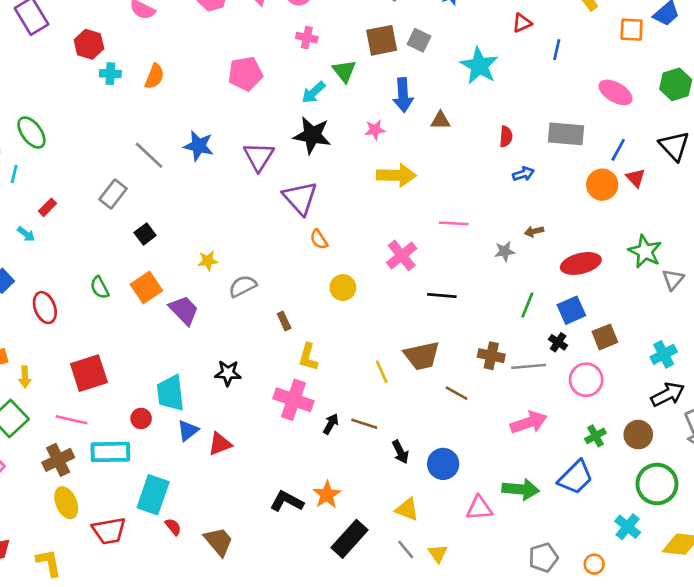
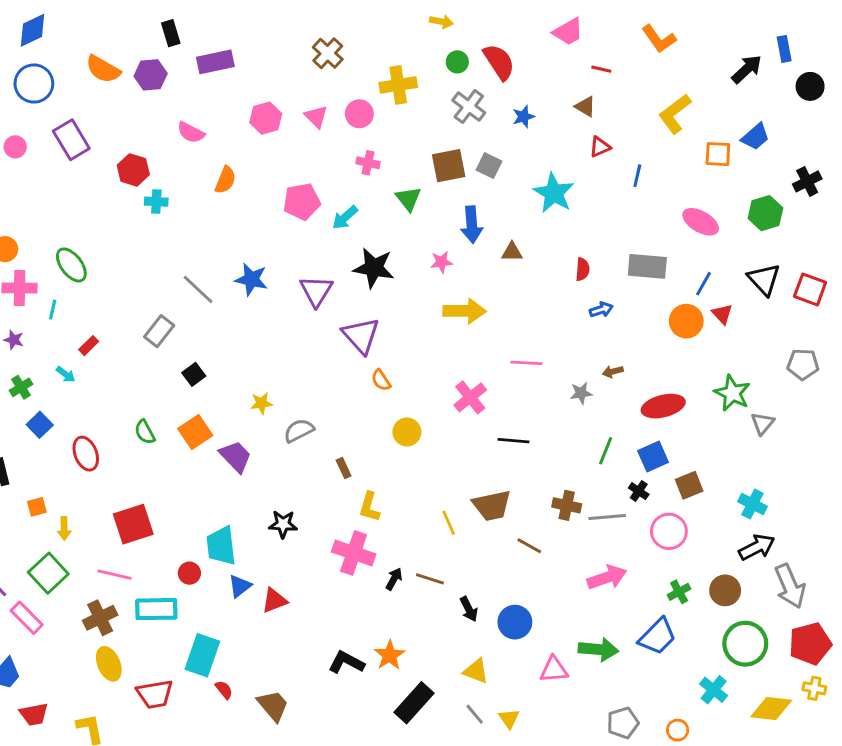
orange semicircle: (154, 76) -> (225, 180), moved
cyan arrow: (313, 92) -> (345, 217), moved
cyan cross: (664, 354) -> (752, 504), turned -35

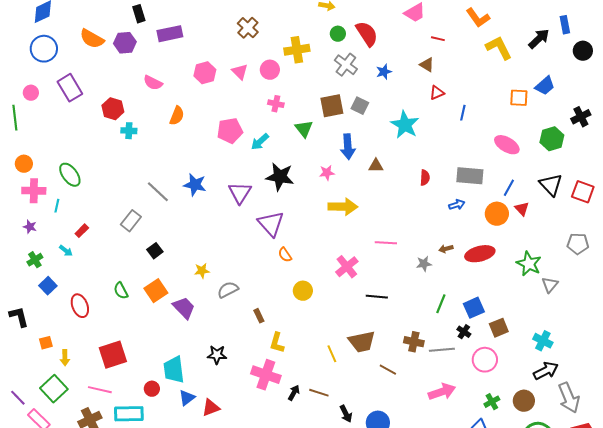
yellow L-shape: (675, 114) -> (499, 48), moved, turned 100
blue arrow: (601, 310) -> (457, 205), moved
red ellipse: (663, 406) -> (480, 254), moved

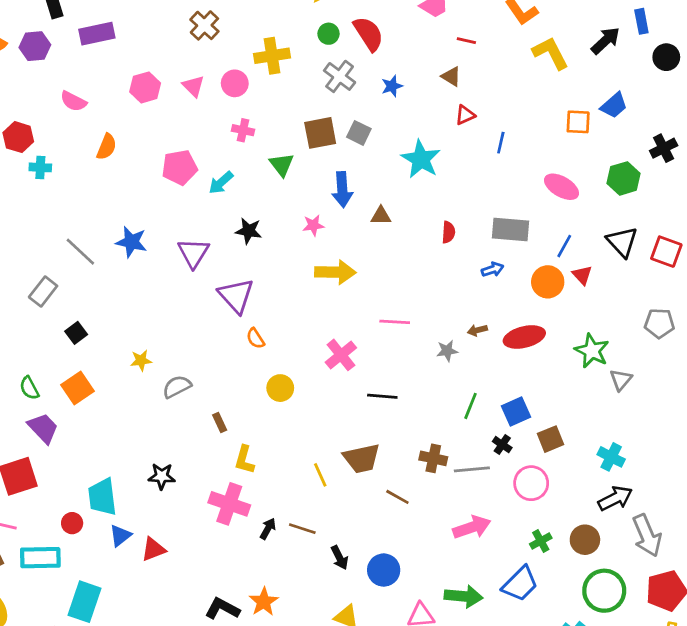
black star: (280, 177) -> (249, 231), size x0.7
purple trapezoid: (184, 308) -> (43, 428), moved

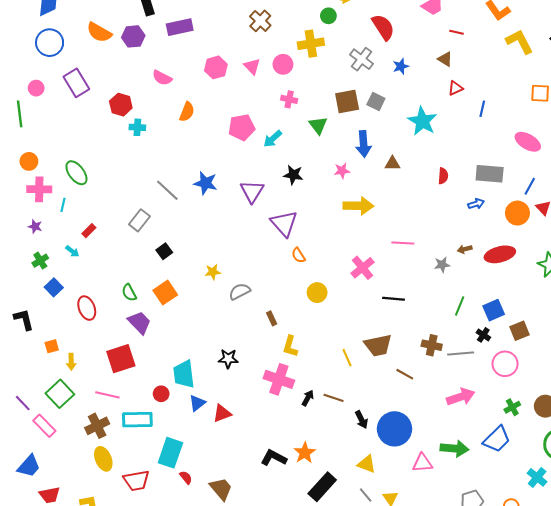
green circle: (328, 34) -> (328, 16), moved
blue circle: (384, 570) -> (395, 429), size x1.4

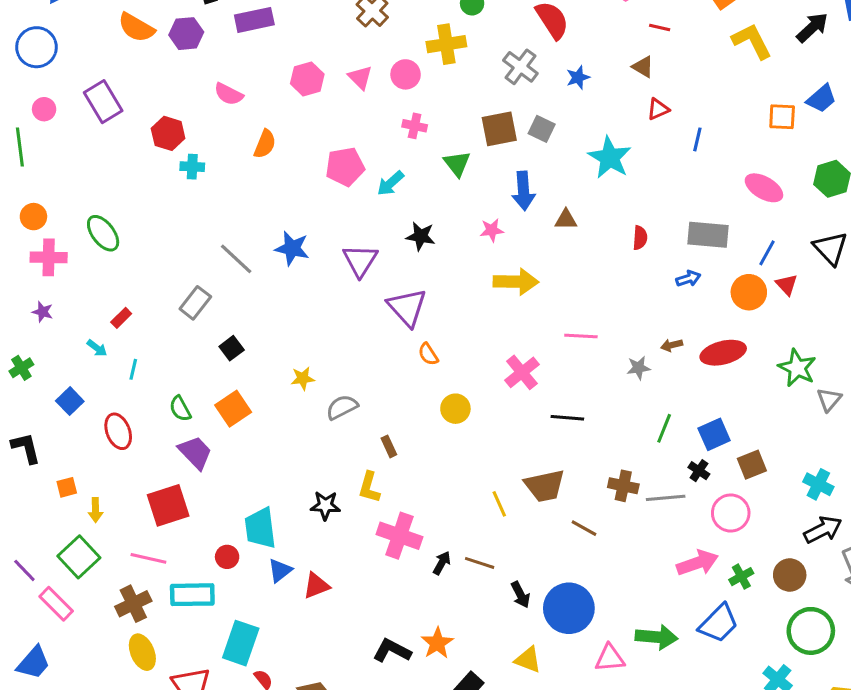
blue circle: (50, 43) -> (36, 47), moved
cyan line: (63, 205) -> (133, 369), moved
green cross: (40, 261) -> (21, 368), moved
yellow L-shape: (290, 346) -> (369, 487), moved
pink arrow: (461, 397) -> (697, 563), moved

